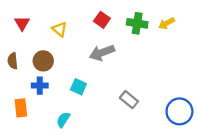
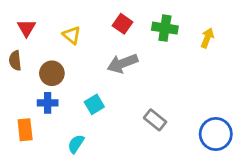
yellow arrow: (167, 23) -> (207, 38), moved, turned 140
brown semicircle: (13, 61) -> (15, 61), moved
cyan square: (78, 87) -> (94, 104), turned 35

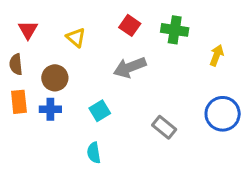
yellow arrow: (207, 38) -> (217, 55), moved
orange rectangle: (25, 130) -> (19, 102), moved
blue circle: (216, 134) -> (223, 114), moved
cyan semicircle: (76, 144) -> (94, 153), moved, turned -42

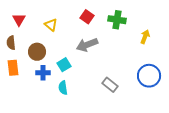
blue cross: (50, 109) -> (43, 73), moved
cyan square: (100, 111) -> (64, 65), moved
cyan semicircle: (94, 153) -> (63, 88), moved

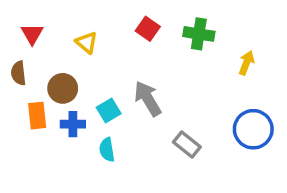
gray arrow: (87, 45) -> (148, 99), moved, turned 80
orange rectangle: (13, 68) -> (37, 116), moved

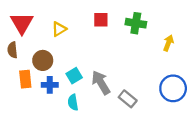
red square: (148, 29) -> (101, 20), turned -35
red triangle: (32, 34) -> (22, 23), size x1.5
yellow triangle: (87, 42) -> (59, 29), turned 49
gray arrow: (148, 99) -> (101, 83), moved

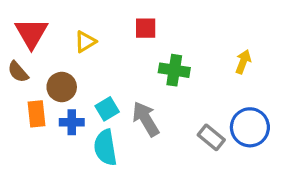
green cross: (136, 23) -> (174, 70), moved
brown semicircle: (12, 50) -> (18, 72), turned -35
gray rectangle: (128, 99) -> (211, 137), moved
cyan semicircle: (73, 102) -> (105, 147), size x1.5

